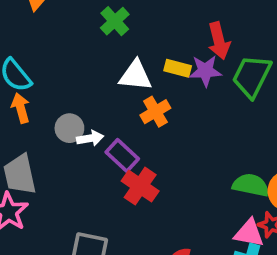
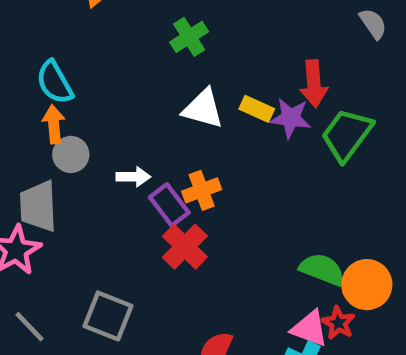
orange cross: (155, 112) -> (202, 190), moved
gray circle: (69, 128) -> (71, 154), moved

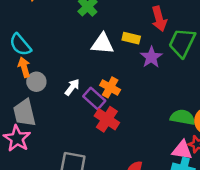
purple star: (291, 118) -> (151, 57), moved, turned -30
white arrow: (133, 177) -> (72, 87), turned -42
orange cross: (202, 190) -> (110, 87), turned -30

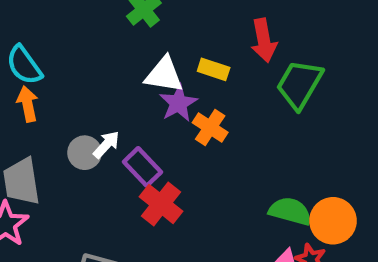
purple star: (151, 57) -> (178, 103), moved
gray circle: (36, 82) -> (85, 153), moved
orange cross: (110, 87) -> (210, 127), moved

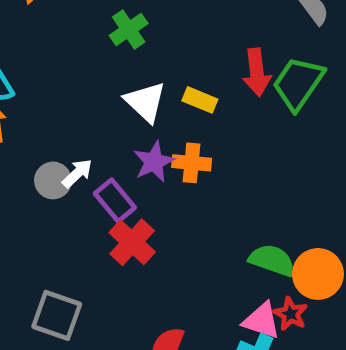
white triangle: (164, 75) -> (145, 102), turned 30
green trapezoid: (299, 84) -> (298, 83), moved
purple star: (178, 103) -> (154, 162), moved
orange cross: (210, 127) -> (192, 163), turned -32

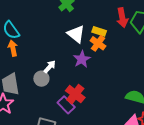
orange cross: (192, 163) -> (98, 43), moved, turned 35
gray circle: (53, 180) -> (41, 79), moved
purple rectangle: (115, 200) -> (66, 105), moved

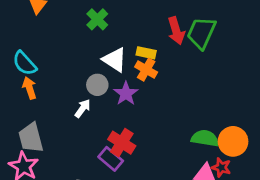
gray circle: (41, 79) -> (97, 85), moved

